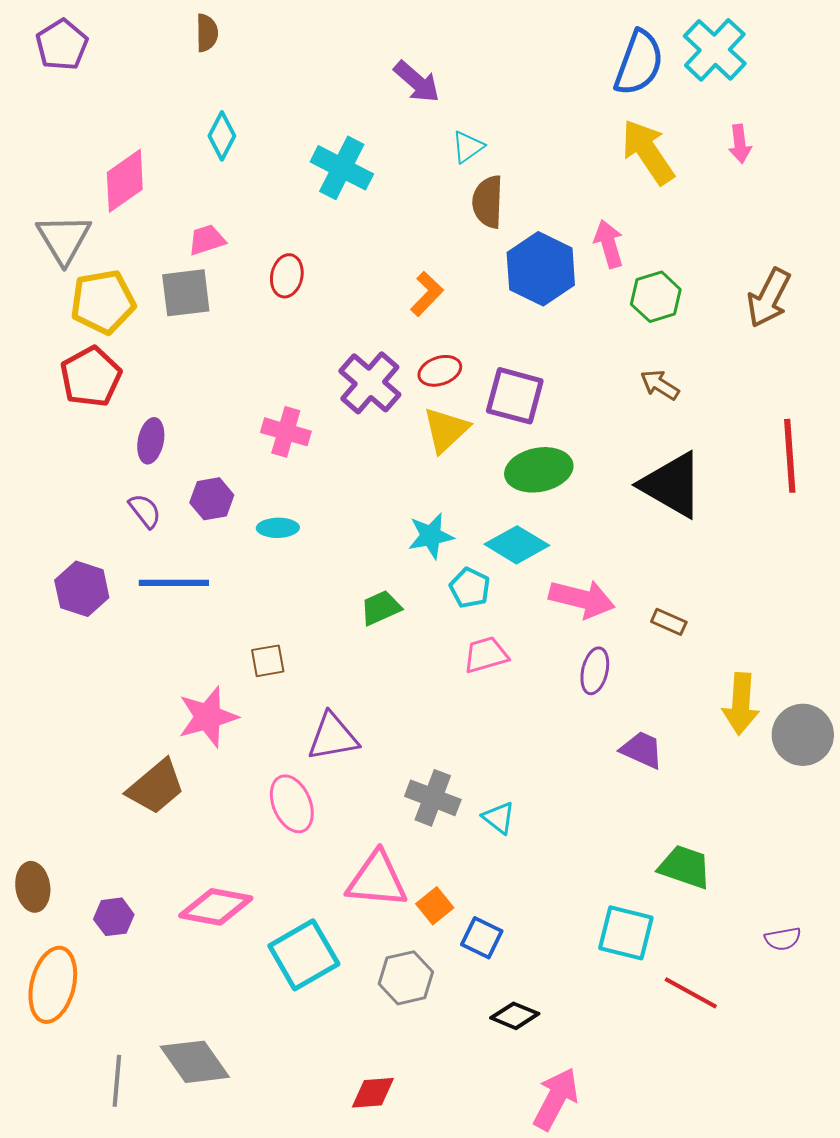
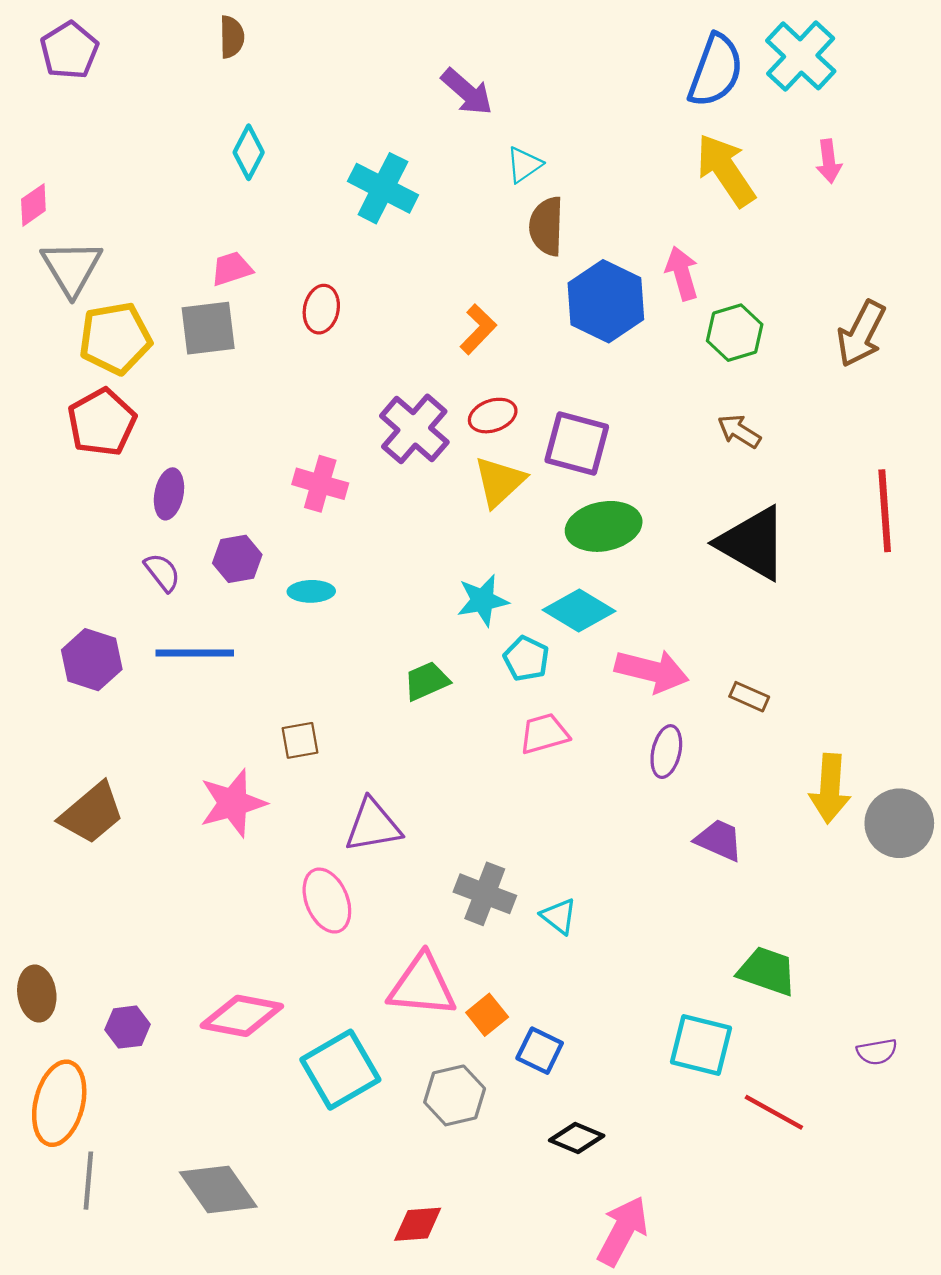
pink diamond: (125, 181) -> (33, 205), moved, size x0.6
brown trapezoid: (156, 787) -> (92, 813), moved
gray line: (117, 1081) -> (88, 1181), moved

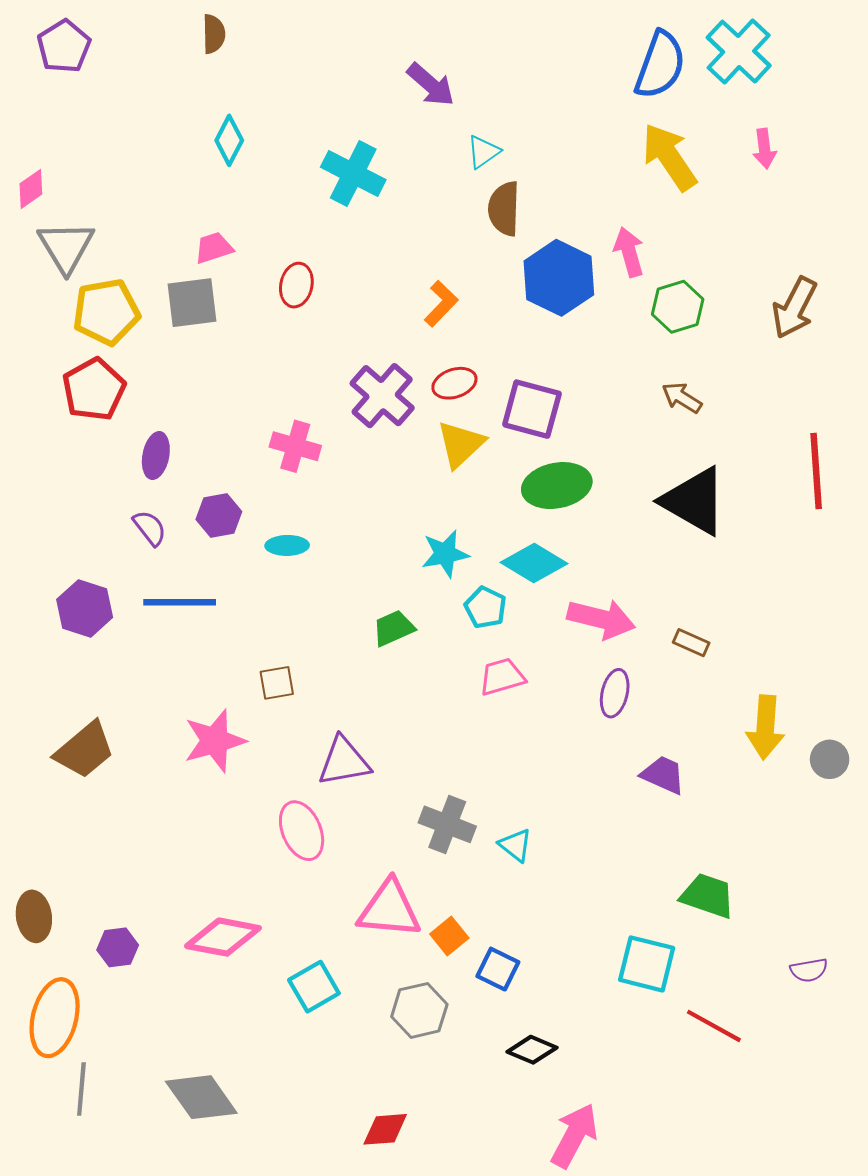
gray circle: (899, 823) -> (830, 759), size x0.6
cyan square: (340, 1070) -> (314, 987), size x0.7

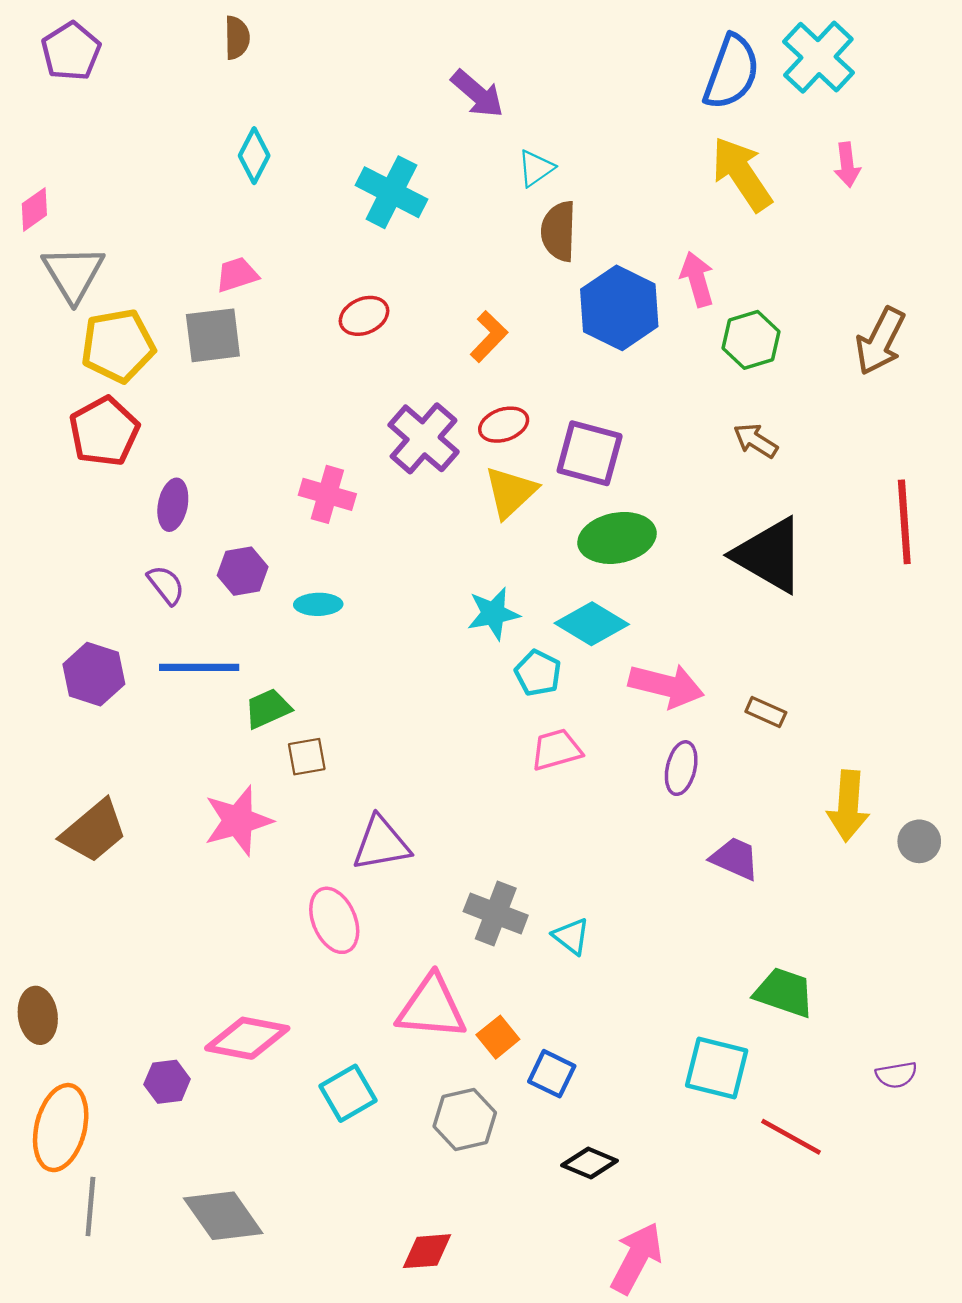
red ellipse: (296, 285) -> (364, 316), moved, turned 54
green trapezoid: (394, 628) -> (268, 709), moved
purple hexagon: (118, 947) -> (167, 1082), moved

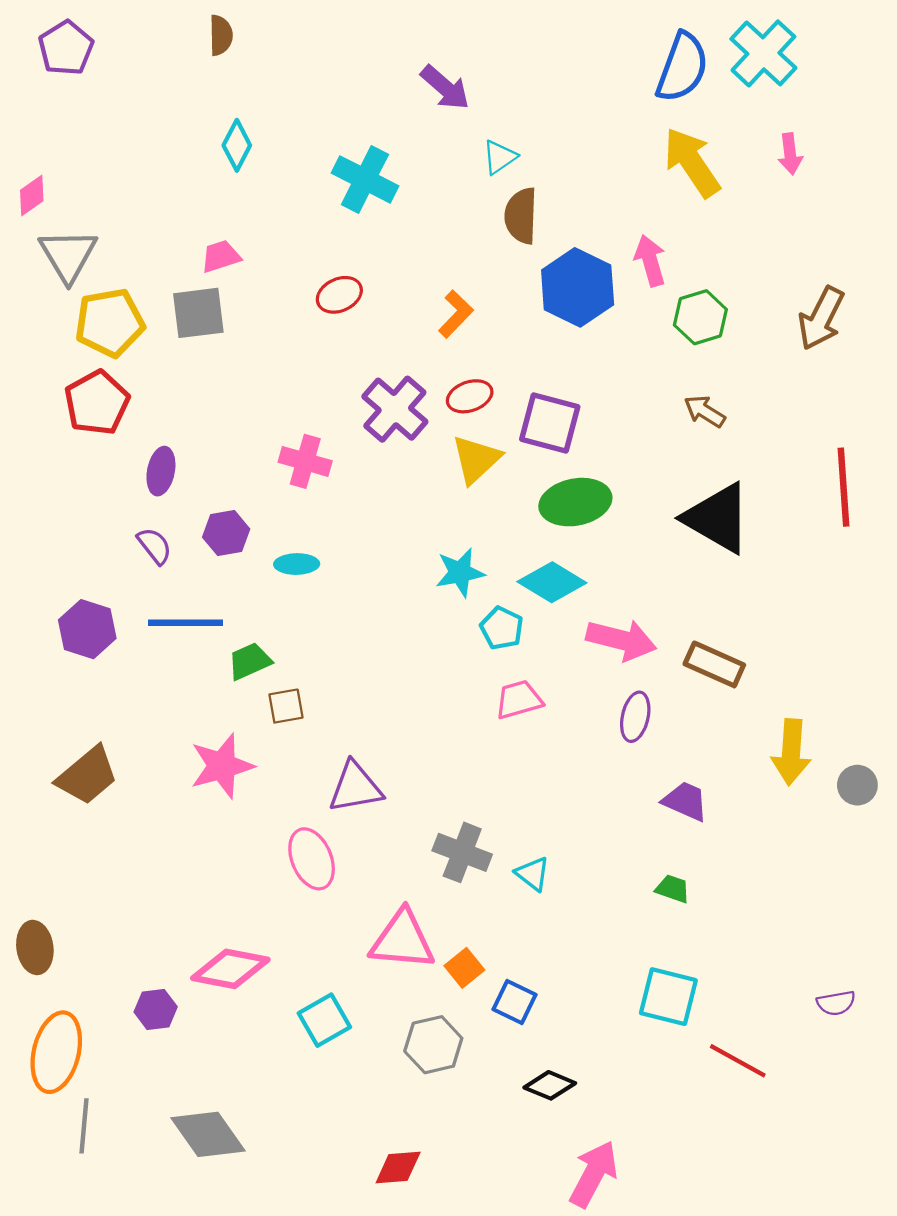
brown rectangle: (766, 712) -> (714, 664), size x1.6
green trapezoid: (784, 992) -> (673, 889), moved, size x0.6

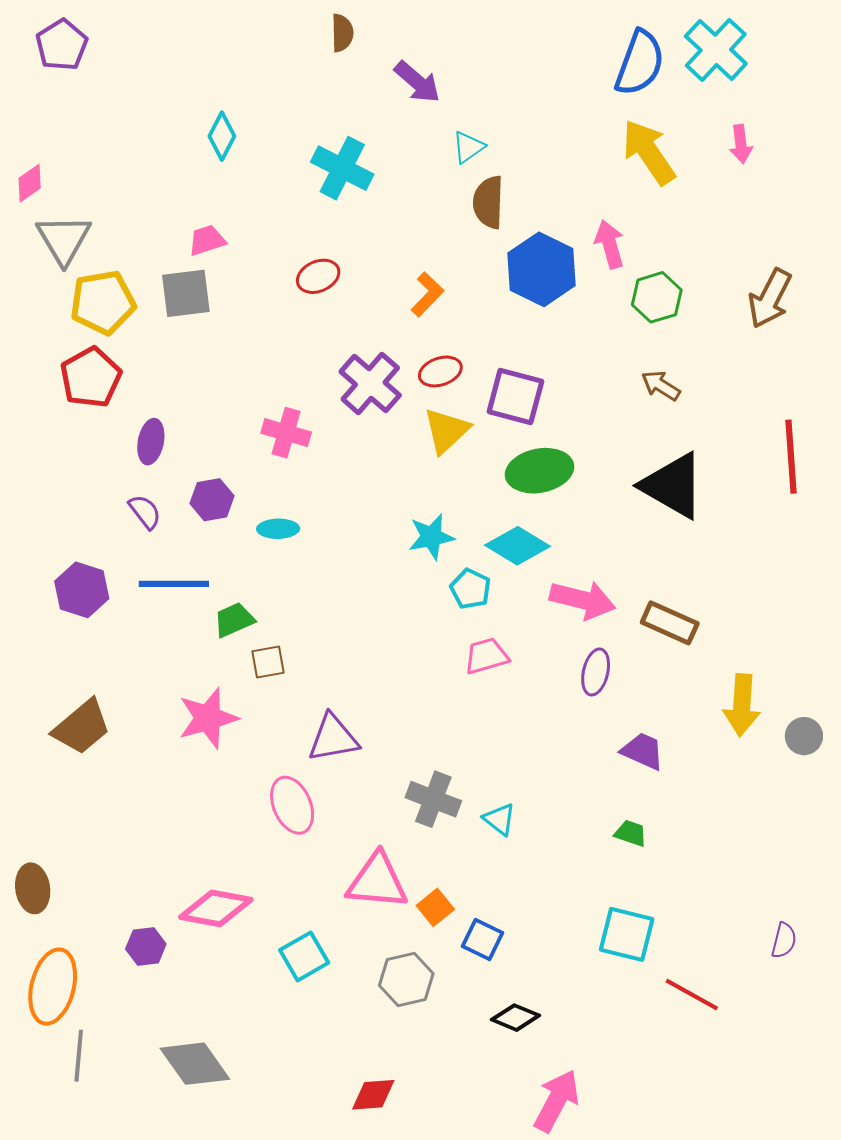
brown semicircle: (221, 35) -> (342, 33), moved
purple semicircle: (836, 1003) -> (784, 940), turned -66

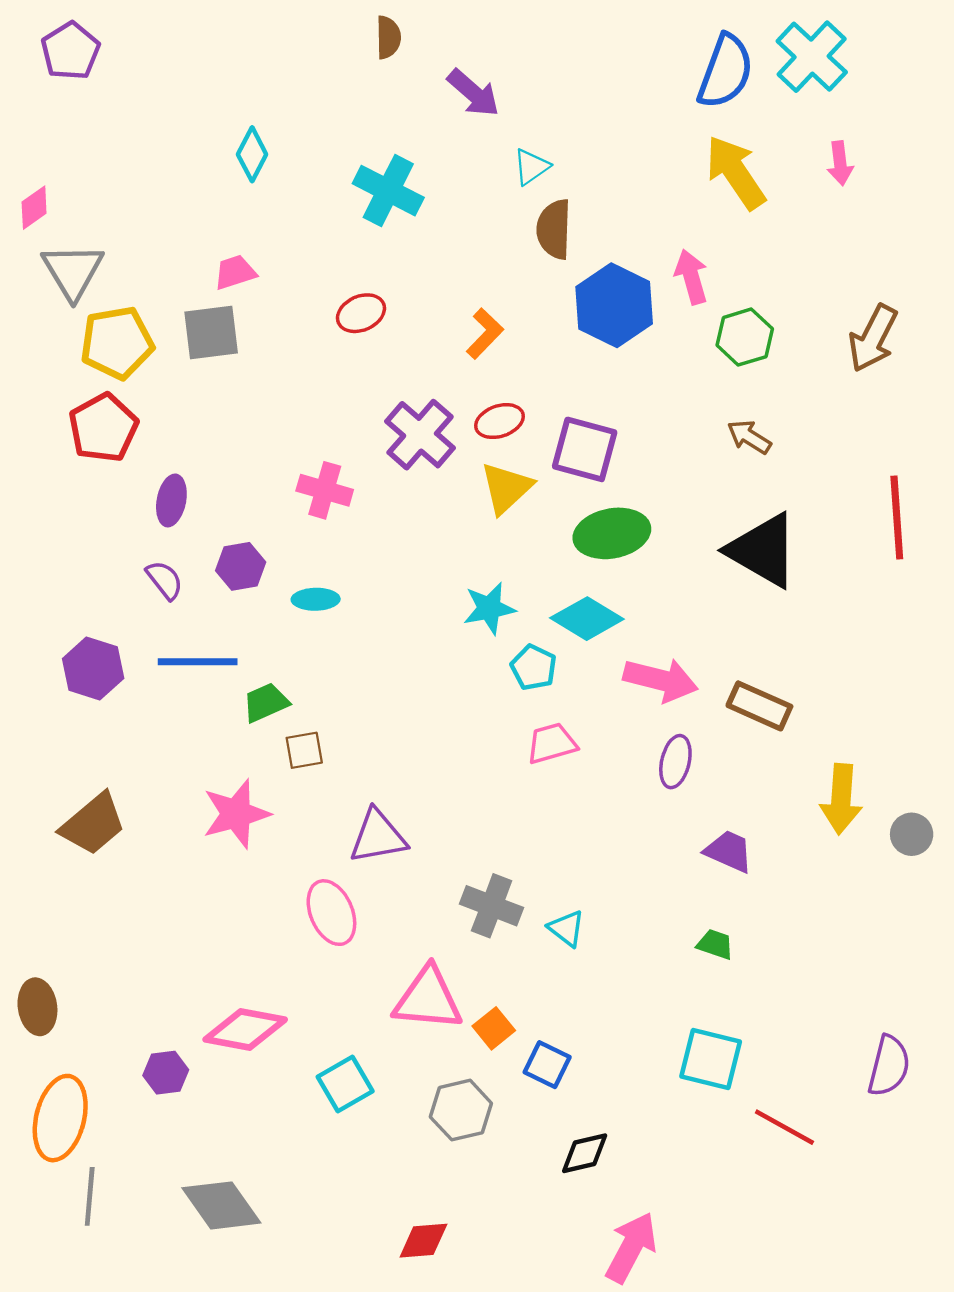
purple semicircle: (784, 940) -> (889, 1066), size x1.5
black diamond: (515, 1018) -> (585, 1153), turned -36

